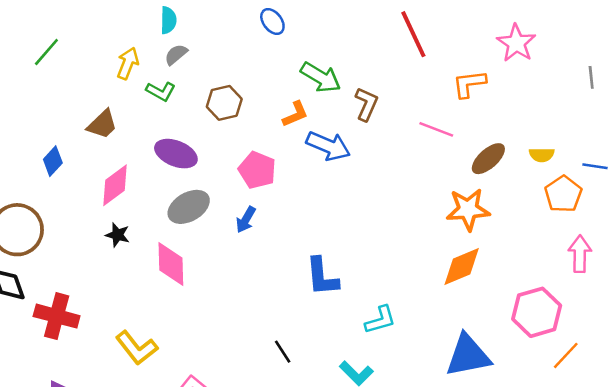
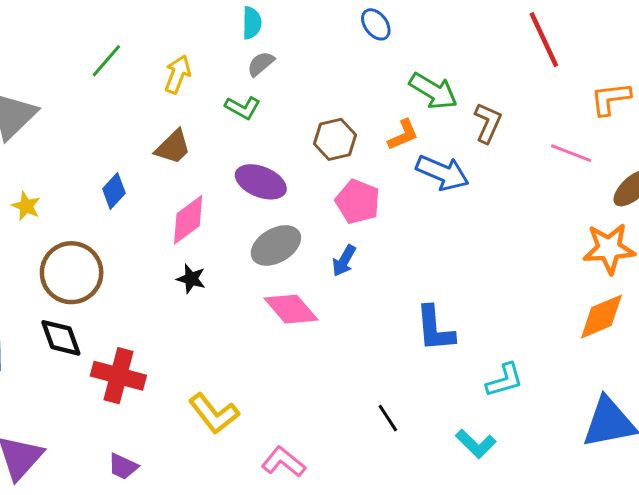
yellow arrow: (128, 63) -> (178, 74), moved
brown hexagon: (224, 103) -> (335, 139), moved
pink diamond: (171, 264) -> (291, 309), moved, turned -39

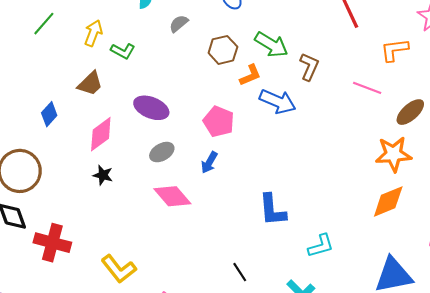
gray semicircle: (261, 64) -> (179, 24), moved
green L-shape: (243, 108) -> (123, 51), moved
brown hexagon: (335, 139) -> (223, 50), moved
gray ellipse: (276, 245) -> (162, 152), size x0.7

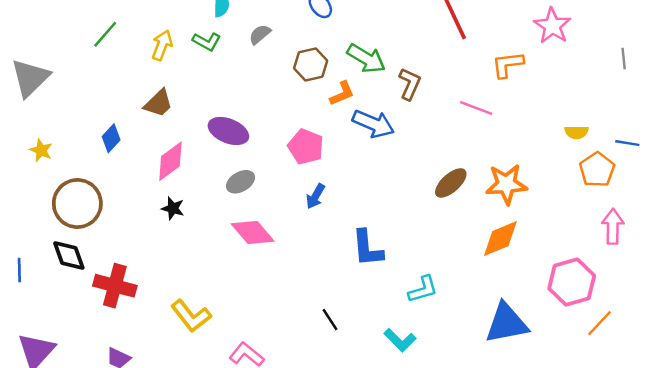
green L-shape: (123, 51) -> (207, 42), moved
brown ellipse: (410, 112) -> (451, 183), moved
blue arrow: (209, 163) -> (315, 196), moved

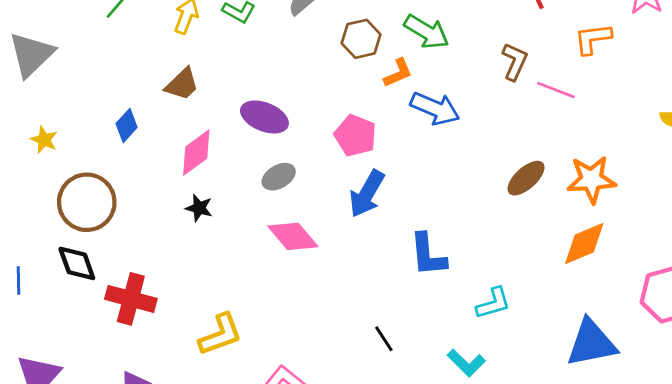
brown L-shape: (410, 84) -> (515, 62), moved
blue arrow: (315, 196) -> (367, 194), size x1.6
yellow L-shape: (191, 316) -> (220, 334), turned -72

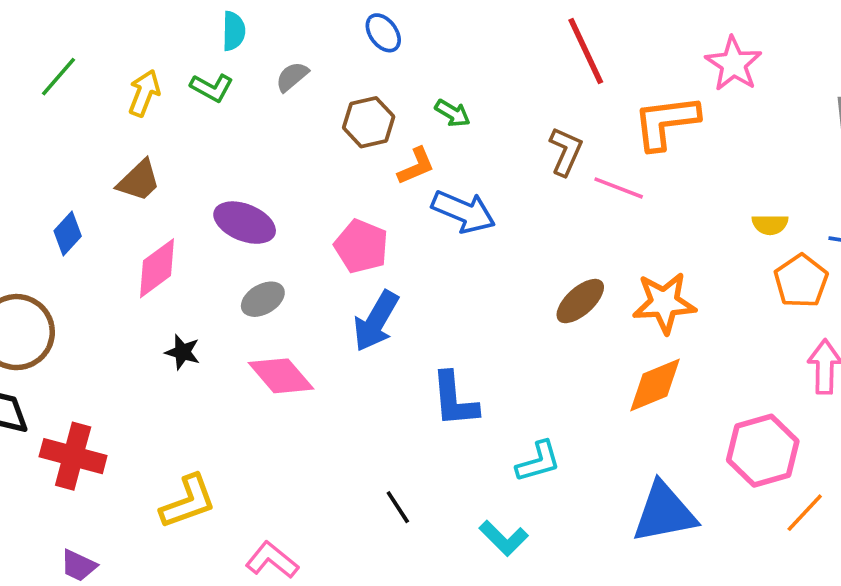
green arrow: (426, 32) -> (453, 113), size x0.6
orange L-shape: (593, 39) -> (666, 122), size x1.4
black star: (199, 208) -> (183, 352), moved

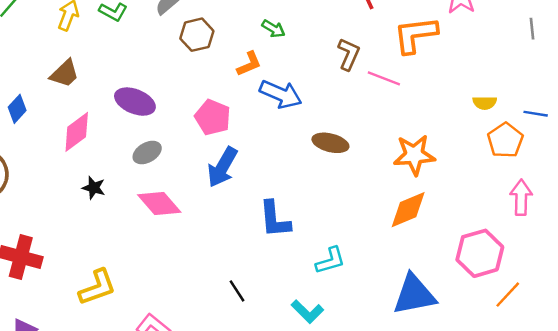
brown hexagon: (369, 122) -> (197, 35), moved
brown ellipse: (580, 301) -> (330, 143), moved, turned 56

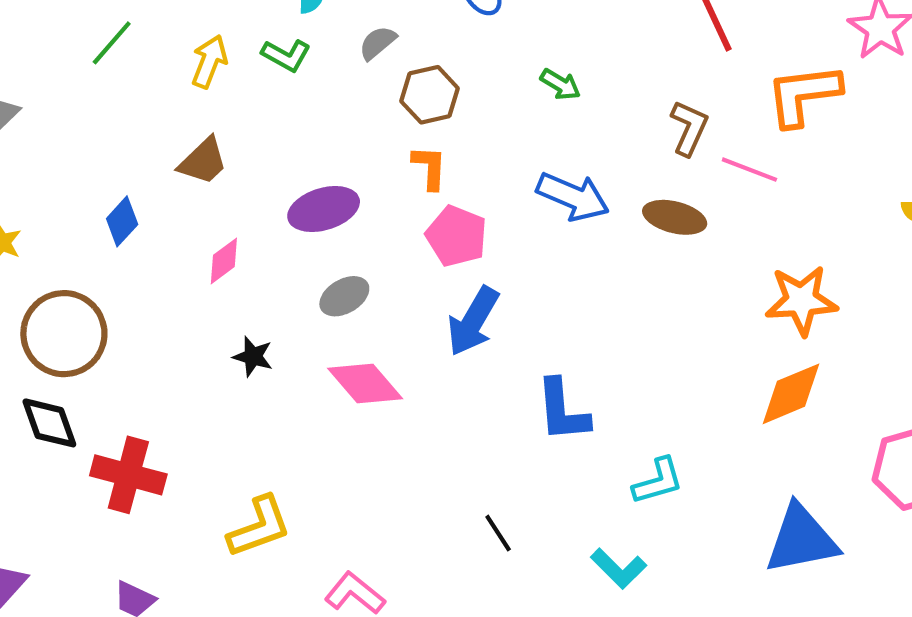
orange L-shape: (249, 64) -> (430, 167), moved, turned -64
purple ellipse: (135, 102) -> (324, 209), turned -39
pink diamond: (77, 132) -> (224, 261), size x0.7
brown ellipse: (330, 143) -> (675, 217), moved

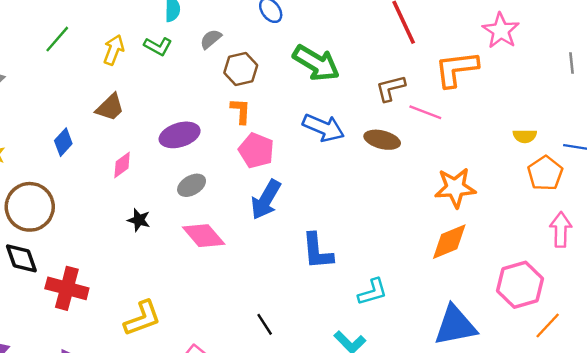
green arrow: (560, 84) -> (316, 63), size x2.0
brown L-shape: (689, 128) -> (391, 88), turned -128
black line: (498, 533) -> (265, 324), moved

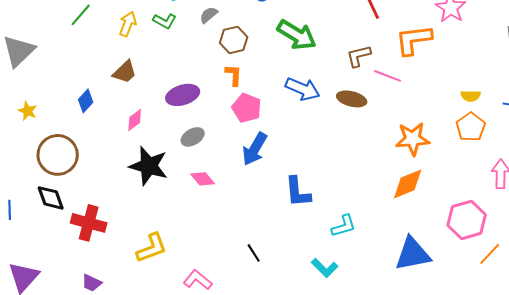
orange pentagon: (545, 173) -> (471, 127), moved
black star: (139, 220) -> (149, 166), size x2.0
pink diamond: (204, 236) -> (203, 179), size x0.7

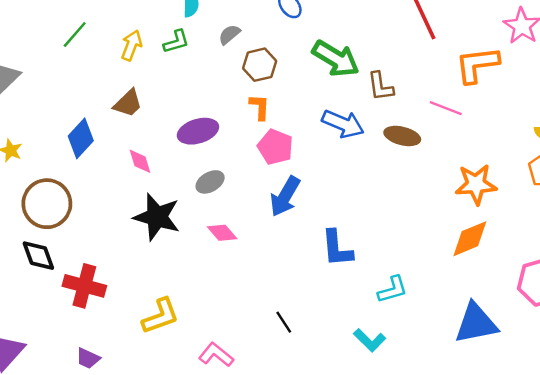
green L-shape: (165, 21) -> (176, 42), turned -45
brown L-shape: (359, 56) -> (380, 86), moved, turned -84
blue diamond: (86, 101) -> (81, 138), size x1.4
pink diamond: (135, 120) -> (140, 161), turned -70

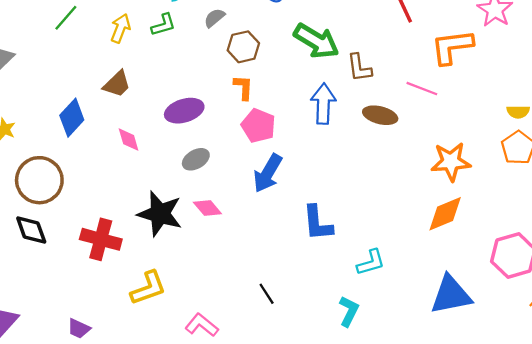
blue arrow: (343, 124) -> (323, 104), turned -111
black star: (157, 217) -> (160, 214), moved
red cross: (84, 286) -> (101, 239), moved
cyan L-shape: (370, 340) -> (349, 311), turned -108

